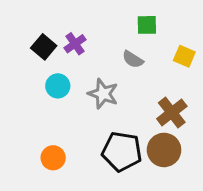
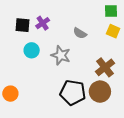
green square: (147, 25) -> (111, 11), moved
black square: (44, 47) -> (22, 25), turned -35
orange circle: (53, 158) -> (10, 94), moved

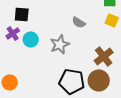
purple cross: (43, 23) -> (13, 33), moved
gray star: (61, 55) -> (60, 44), turned 30

